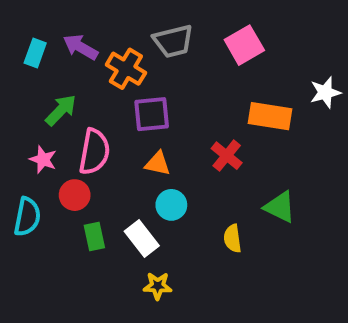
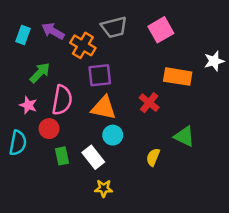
orange triangle: (158, 163) -> (104, 108), size x1.5
yellow semicircle: (233, 238) -> (153, 157), turned 30

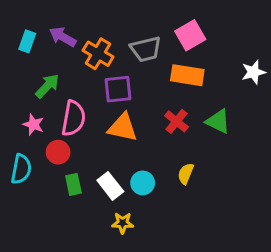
gray trapezoid: (114, 27) -> (146, 49), moved
orange rectangle: (178, 77) -> (187, 75), moved
cyan circle: (113, 135) -> (143, 183), moved
green triangle: (184, 136) -> (218, 121), moved
yellow semicircle: (153, 157) -> (186, 174), moved

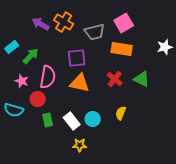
cyan rectangle: (27, 41) -> (12, 47), moved, turned 32
orange cross: (98, 54) -> (64, 22), moved
cyan semicircle: (21, 169) -> (14, 110), turned 96

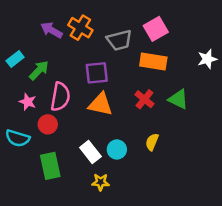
green rectangle: (48, 120) -> (50, 166), moved, size x1.5

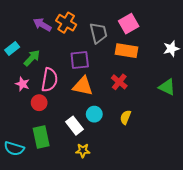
gray trapezoid: (119, 40) -> (98, 33), turned -90
green triangle: (178, 99) -> (167, 87), moved
cyan semicircle: (18, 138) -> (14, 148), moved
cyan circle: (117, 149) -> (94, 114), moved

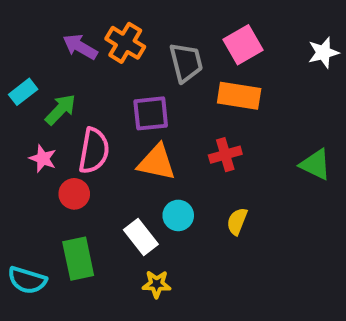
white star: (171, 49) -> (323, 53), moved
red cross: (119, 82) -> (225, 155), turned 35

